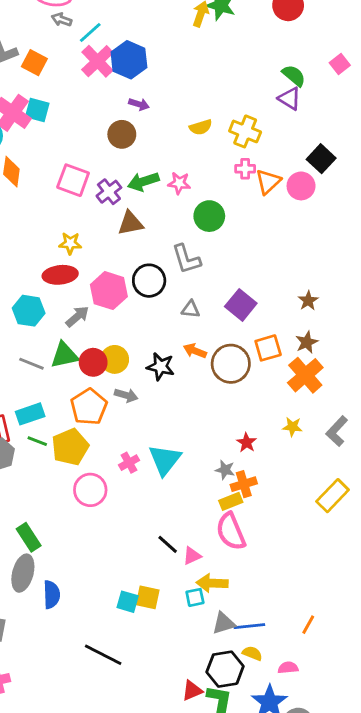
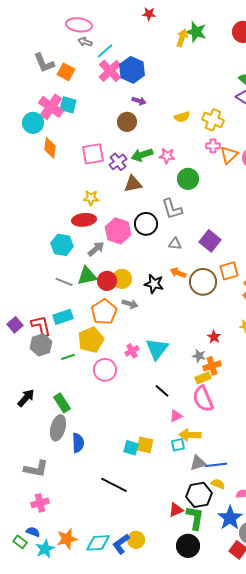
pink square: (73, 180) -> (93, 154), turned -30
green line: (37, 441) -> (68, 357), moved, turned -40
black line: (168, 544) -> (162, 391), moved

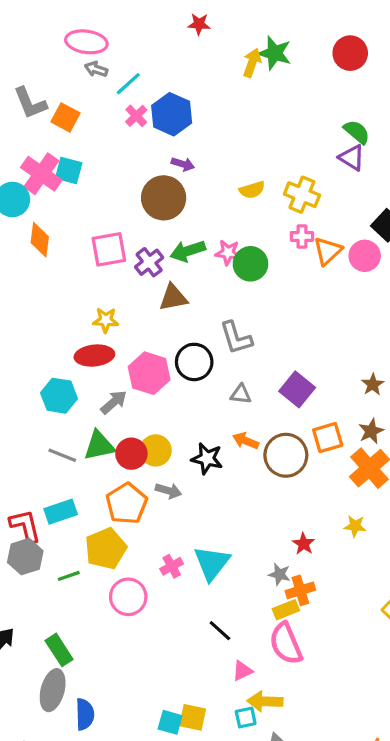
pink cross: (110, 71) -> (136, 116), size x0.6
brown circle: (127, 122) -> (164, 198), size x1.4
green circle: (188, 179) -> (250, 264), moved

